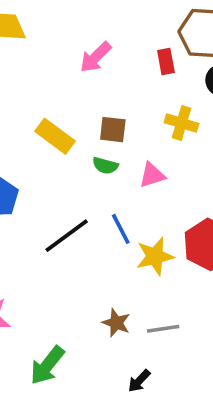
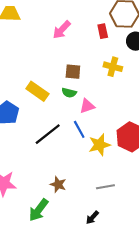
yellow rectangle: (55, 136) -> (37, 91), moved
pink triangle: (152, 175) -> (87, 106), moved
brown star: (116, 323) -> (58, 184), moved

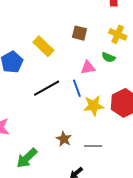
green semicircle: (69, 93) -> (108, 57), moved
brown star: (58, 184) -> (64, 139), moved

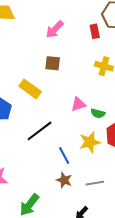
brown square: (80, 33) -> (53, 63), moved
green semicircle: (108, 57) -> (98, 113), moved
blue line: (77, 88) -> (64, 156), moved

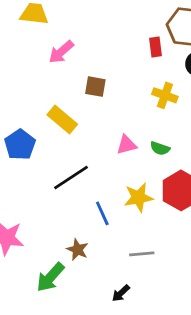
pink arrow: (55, 29) -> (61, 52), moved
green semicircle: (98, 113) -> (160, 148), moved
brown star: (64, 180) -> (77, 250), moved

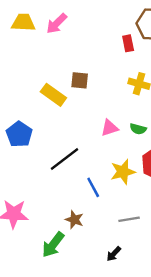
pink arrow: (61, 52) -> (57, 23), moved
yellow rectangle: (62, 119) -> (53, 95), moved

